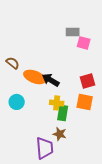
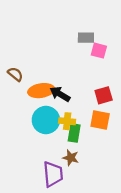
orange ellipse: (35, 77) -> (41, 91), turned -30
cyan circle: (17, 102) -> (46, 120), moved, size x1.5

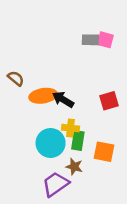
pink square: (99, 51) -> (105, 40), moved
cyan circle: (46, 120) -> (51, 143), moved
orange square: (100, 120) -> (104, 152), moved
purple trapezoid: (53, 174) -> (56, 184), turned -120

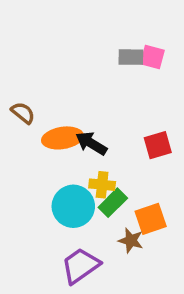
green rectangle: (78, 141) -> (113, 203), turned 36
orange square: (104, 152) -> (151, 219), turned -30
brown star: (74, 167) -> (131, 240), moved

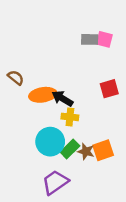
red square: (158, 145) -> (109, 89), moved
yellow cross: (102, 185) -> (70, 117), moved
green rectangle: (113, 203) -> (70, 149), moved
brown star: (131, 240) -> (86, 151), moved

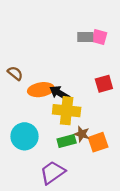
yellow cross: (70, 117) -> (67, 111), size x1.6
cyan circle: (50, 142) -> (24, 136), moved
green rectangle: (70, 149) -> (67, 141), turned 30
brown star: (86, 151) -> (82, 134), moved

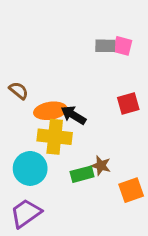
yellow cross: (67, 111) -> (55, 137), moved
orange square: (98, 142) -> (131, 190), moved
purple trapezoid: (53, 173) -> (26, 213), moved

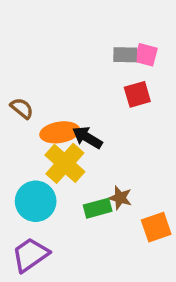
red square: (128, 104) -> (137, 94), moved
yellow cross: (55, 137) -> (65, 163), turned 36

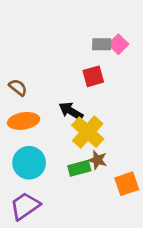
pink square: (146, 55) -> (118, 44), turned 30
red square: (137, 94) -> (93, 76), moved
orange ellipse: (60, 132) -> (24, 121), moved
yellow cross: (65, 163) -> (88, 132), moved

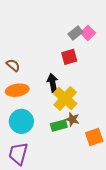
gray rectangle: (102, 44) -> (75, 33), turned -40
black arrow: (71, 111) -> (53, 83), turned 48
purple trapezoid: (25, 206) -> (18, 154), turned -40

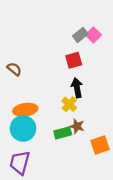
black arrow: (53, 83) -> (77, 88), moved
orange ellipse: (17, 90) -> (25, 110), moved
yellow cross: (65, 98) -> (69, 104), size x0.6

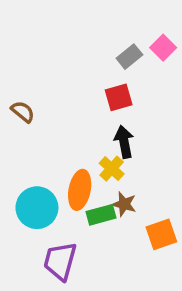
pink square: (93, 35) -> (163, 48), moved
orange ellipse: (25, 110) -> (80, 190), moved, turned -70
purple trapezoid: (20, 163) -> (60, 261), moved

